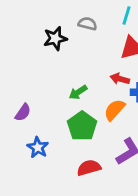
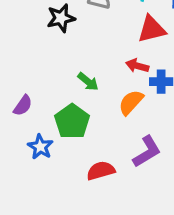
green arrow: (78, 92) -> (88, 82), turned -108
green pentagon: (82, 126) -> (72, 121), moved

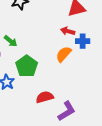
green arrow: (88, 82) -> (11, 41), moved
purple L-shape: (147, 152) -> (67, 111), moved

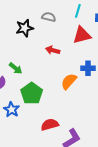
red arrow: (68, 31) -> (53, 50), moved

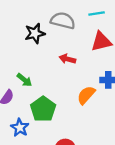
cyan line: (78, 11) -> (97, 14), turned 64
gray semicircle: (49, 17) -> (63, 21), size x1.5

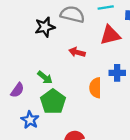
green arrow: (24, 80) -> (45, 77), moved
orange semicircle: (86, 95) -> (95, 88), turned -42

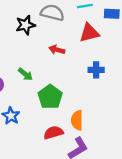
orange semicircle: (95, 88) -> (77, 120), moved
green pentagon: (53, 102) -> (50, 97), moved

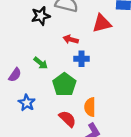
blue cross: (96, 70) -> (81, 59), moved
red semicircle: (53, 133) -> (67, 119), turned 60

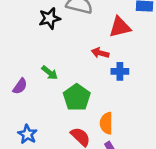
red arrow: (71, 39) -> (100, 53), moved
blue cross: (81, 59) -> (120, 71), moved
blue star: (27, 103) -> (27, 134), moved

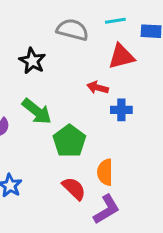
black star: (50, 18) -> (32, 61), moved, turned -30
green arrow: (50, 73) -> (37, 111), size x1.5

